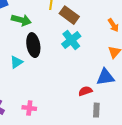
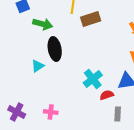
brown rectangle: (69, 15) -> (91, 19), turned -54
cyan cross: (71, 40) -> (93, 79), moved

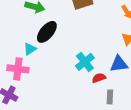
black ellipse: (55, 49) -> (47, 32), turned 50
pink cross: (51, 112) -> (18, 69), moved, size x1.5

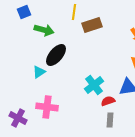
pink cross: (18, 69) -> (47, 107), moved
gray rectangle: (110, 97) -> (110, 120), moved

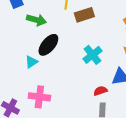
cyan cross: (94, 85) -> (92, 55), moved

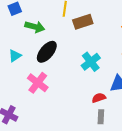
cyan triangle: (31, 62) -> (15, 56), moved
pink cross: (39, 97) -> (38, 83), moved, turned 30

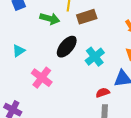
green arrow: (35, 27) -> (50, 19), moved
black ellipse: (47, 52) -> (67, 47), moved

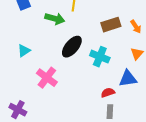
brown rectangle: (87, 17) -> (111, 25), moved
cyan cross: (95, 57) -> (100, 57), turned -30

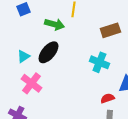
black ellipse: (72, 47) -> (48, 52), moved
pink cross: (47, 78) -> (31, 83), moved

